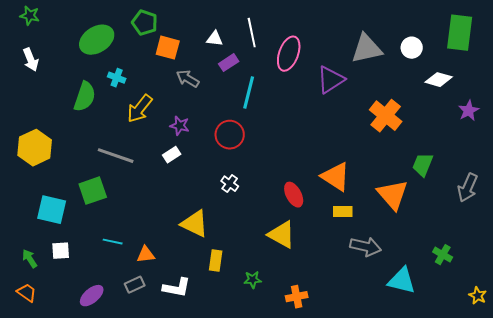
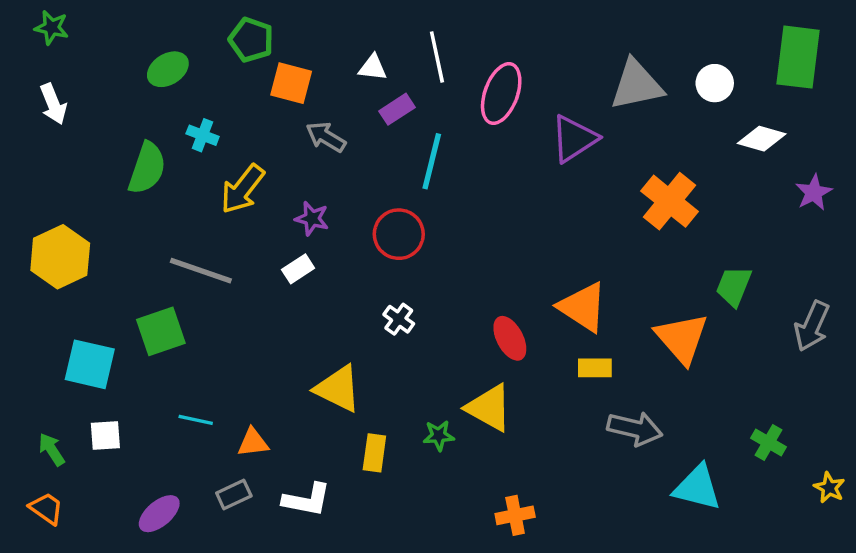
green ellipse: (97, 40) -> (168, 69), size x0.7
green star: (253, 280) -> (439, 436), moved
yellow star: (478, 296) -> (829, 488), moved

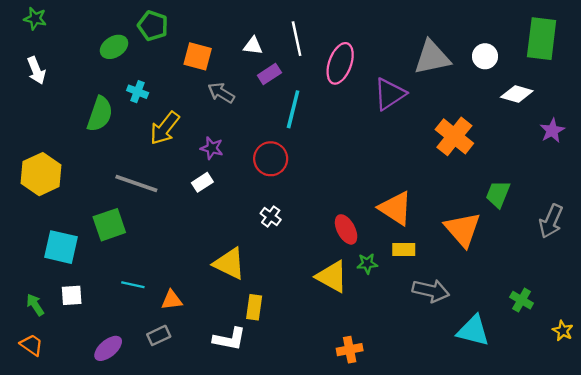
green pentagon: (251, 40) -> (153, 26), moved
green star: (439, 436) -> (367, 264), moved
white L-shape: (307, 500) -> (229, 339), moved

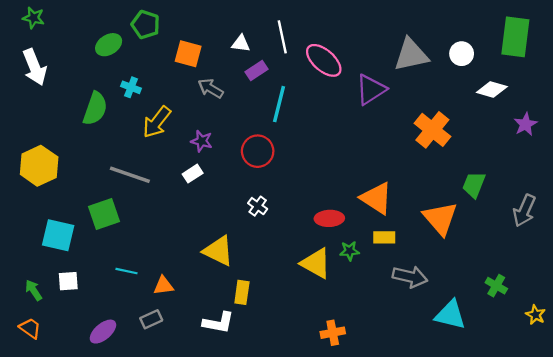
pink ellipse: (340, 63) -> (324, 60), turned -69
white arrow: (36, 70) -> (35, 67), size x1.4
red ellipse: (346, 229) -> (329, 218), turned -64

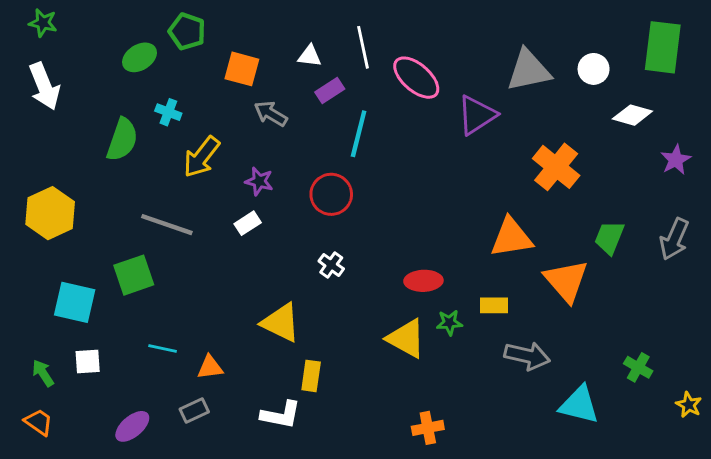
orange triangle: (376, 198) -> (511, 238), moved, turned -42
gray arrow: (524, 211) -> (674, 239), moved

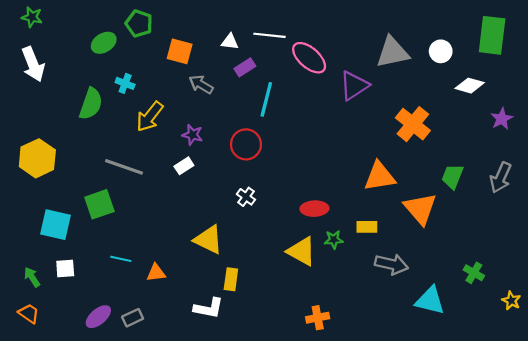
white line: (363, 47) -> (270, 35), turned -72
gray rectangle: (194, 411) -> (133, 318), moved

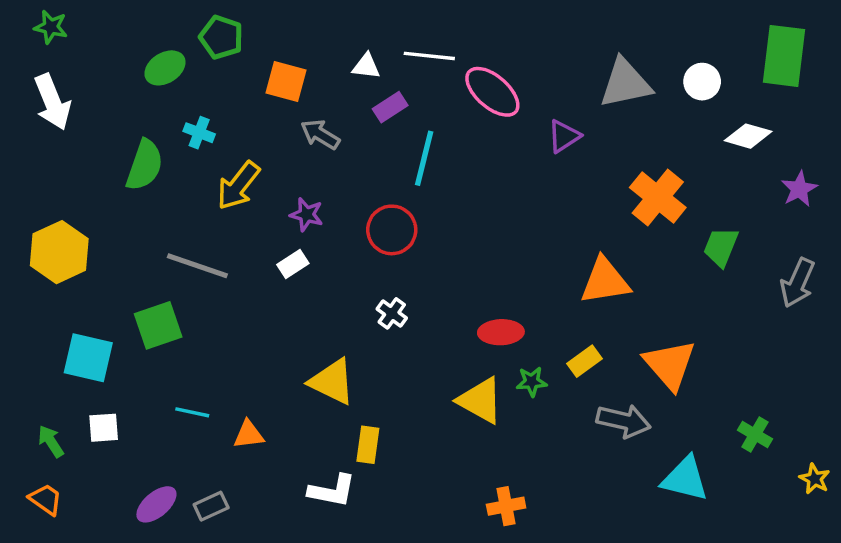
purple triangle: (354, 86) -> (564, 136), size x0.7
green trapezoid: (452, 176) -> (721, 247), moved
orange triangle: (420, 209) -> (670, 365), moved
yellow rectangle: (367, 227) -> (584, 361), turned -36

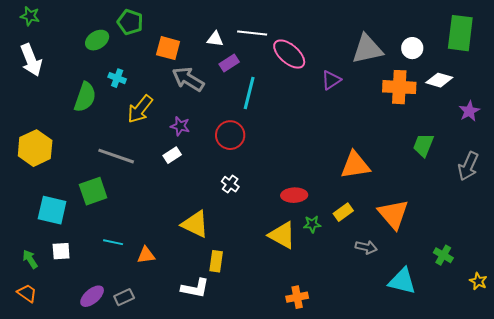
gray arrow: (320, 134) -> (188, 79), size x1.4
orange cross: (658, 197) -> (399, 87), moved, turned -36
gray arrow: (624, 421) -> (366, 247), size x0.7

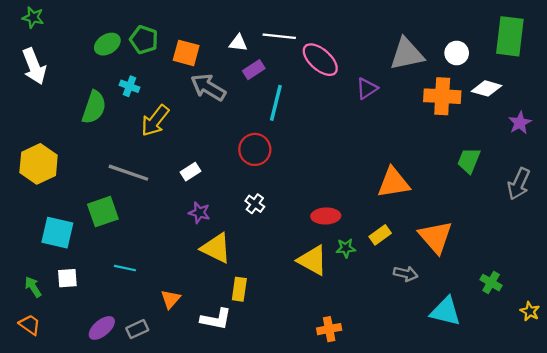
green pentagon: (130, 22) -> (144, 40), moved
purple star: (180, 126) -> (199, 213), moved
orange triangle: (146, 255) -> (171, 299), moved, turned -42

